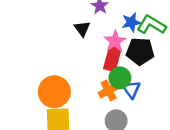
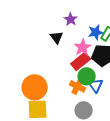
red rectangle: (112, 59) -> (81, 61), turned 36
orange cross: (109, 90) -> (78, 86), turned -35

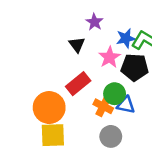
red rectangle: (81, 61) -> (78, 84), moved
blue triangle: (96, 85) -> (126, 105), turned -42

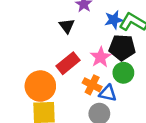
pink star: (110, 57) -> (101, 57), moved
green circle: (115, 94) -> (123, 73), moved
blue triangle: (126, 105) -> (108, 93), moved

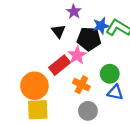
black pentagon: (122, 47) -> (89, 39), moved
pink star: (101, 57) -> (77, 55), moved
blue triangle: (108, 93) -> (115, 92), moved

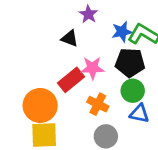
black triangle: (58, 31) -> (70, 38), turned -32
black pentagon: (89, 39) -> (130, 63), moved
pink star: (77, 55) -> (92, 68), turned 30

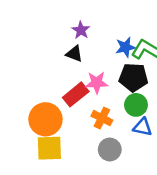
purple star: (88, 14) -> (81, 30), moved

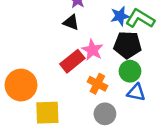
pink star: (97, 83) -> (92, 50), turned 30
orange circle: (45, 119) -> (21, 85), moved

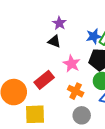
red rectangle: (72, 61) -> (44, 80), moved

